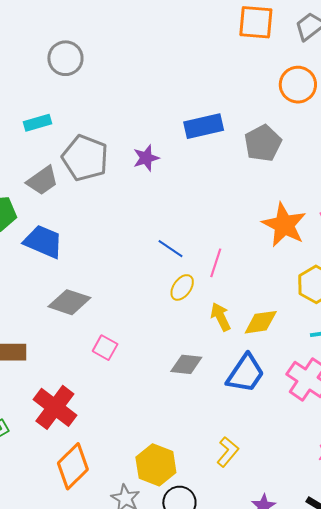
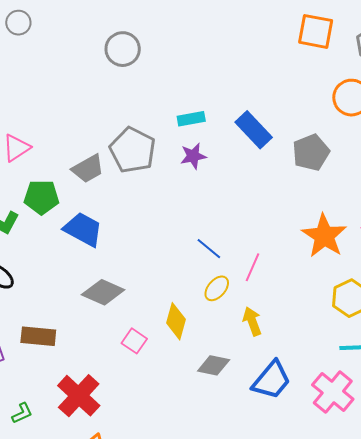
cyan rectangle: (37, 123) -> (191, 119), moved
blue rectangle: (204, 126) -> (254, 130), turned 54
yellow diamond: (261, 322) -> (176, 321), moved, turned -72

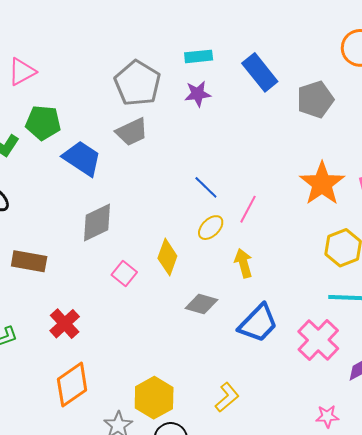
gray trapezoid: (88, 169) -> (132, 132), moved
gray diamond: (103, 292) -> (97, 223), turned -54
red cross: (79, 396) -> (65, 324), size x0.7

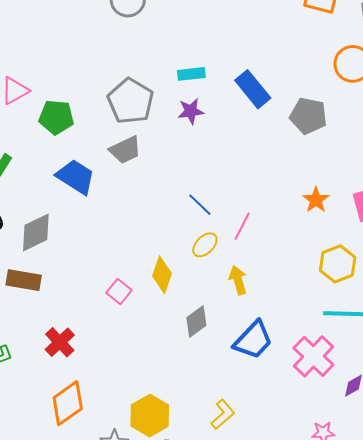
gray pentagon: (315, 99) -> (308, 116), turned 30
green pentagon: (43, 123) -> (56, 117), moved
orange star: (322, 184) -> (316, 200), size x0.6
gray diamond: (97, 223) -> (36, 232), moved
gray diamond: (201, 304) -> (196, 321), turned -52

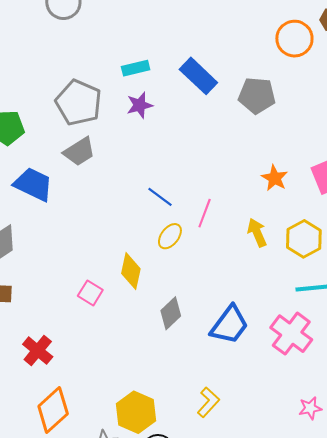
yellow arrow: (238, 280) -> (257, 233), moved

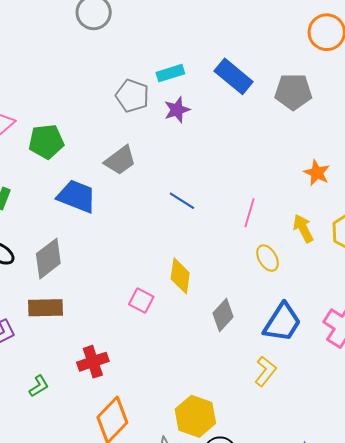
gray pentagon: (79, 103) -> (132, 96), moved, size x0.7
blue line: (160, 197) -> (182, 201), moved
yellow ellipse: (170, 236) -> (268, 258), moved, turned -64
red cross: (38, 351) -> (93, 362), turned 36
yellow L-shape: (208, 402) -> (265, 371), moved

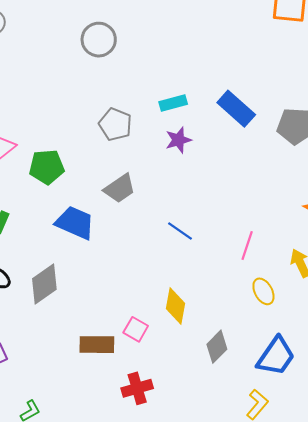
gray pentagon: (132, 96) -> (115, 124), moved
brown rectangle: (45, 308) -> (97, 345), moved
red cross: (93, 362) -> (137, 388), moved

